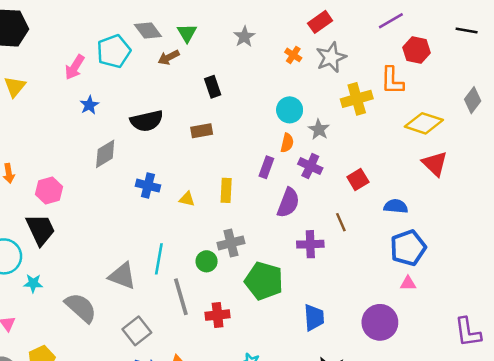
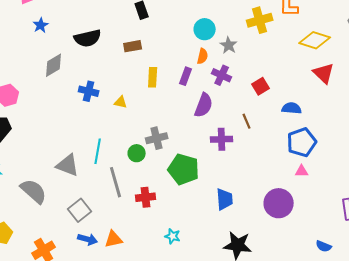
yellow rectangle: (226, 190) -> (153, 77), moved

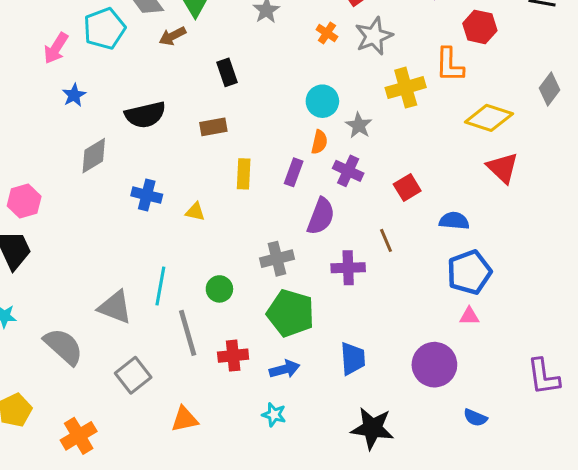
gray cross: (157, 138) -> (277, 259), moved
blue arrow: (88, 239) -> (285, 369), moved, turned -30
blue semicircle: (324, 246) -> (475, 418), moved

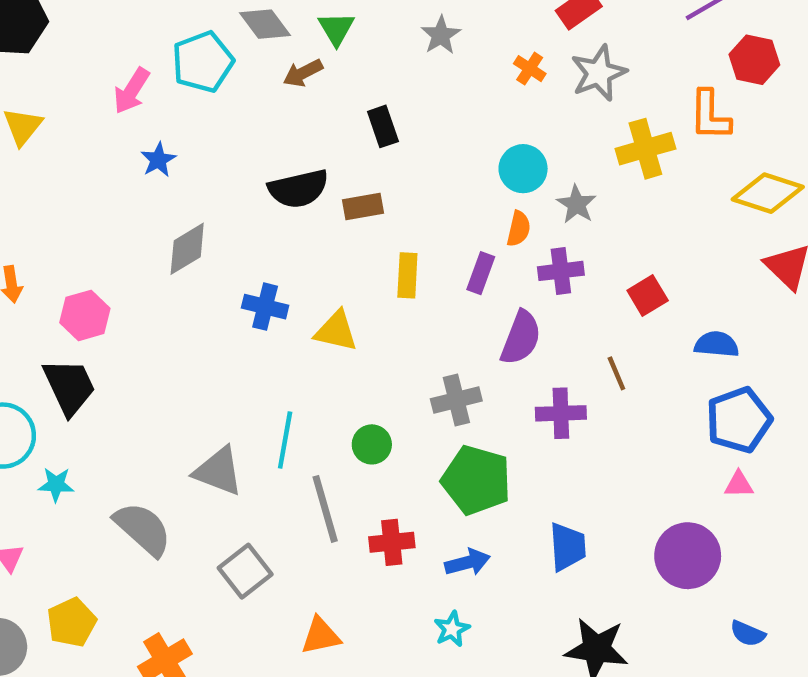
black semicircle: (145, 115) -> (298, 189), moved
purple cross: (348, 171) -> (561, 271), turned -32
yellow triangle: (195, 212) -> (336, 331), size x1.5
cyan star: (274, 415) -> (452, 629), turned 30

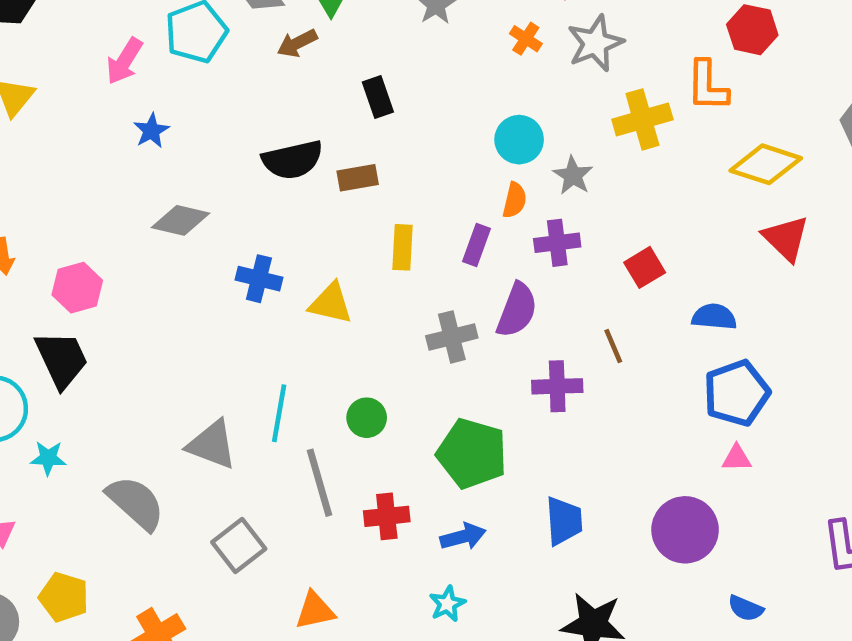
gray diamond: (187, 249) -> (180, 220), turned 44
gray cross: (456, 400) -> (452, 337), moved
yellow pentagon: (72, 622) -> (64, 597), turned -30

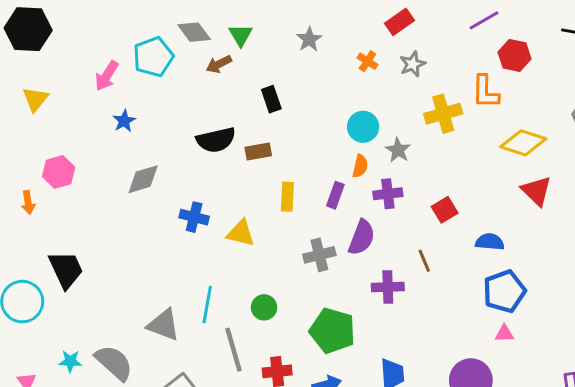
gray star: (595, 43) -> (413, 64), size x0.7
gray diamond: (180, 220) -> (143, 179), turned -30
pink hexagon: (77, 288) -> (59, 172), moved
cyan star: (48, 458) -> (70, 361), moved

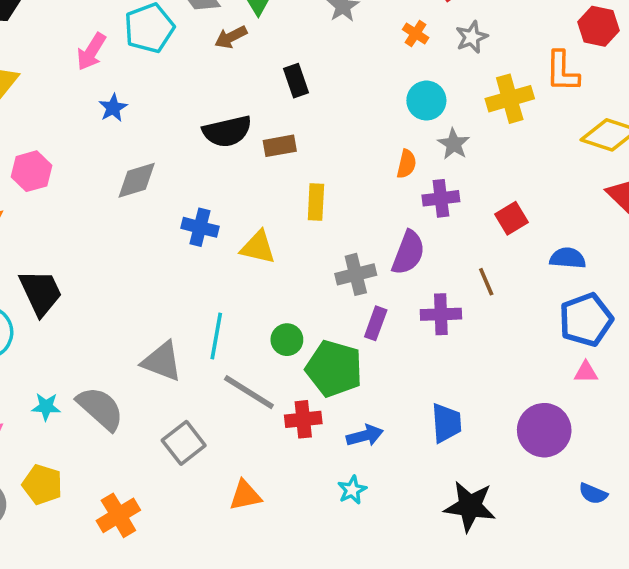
cyan circle: (363, 127) -> (426, 101), moved
purple rectangle: (335, 195) -> (376, 323), moved
green pentagon: (332, 331) -> (334, 369), moved
gray line: (233, 350) -> (249, 392), turned -42

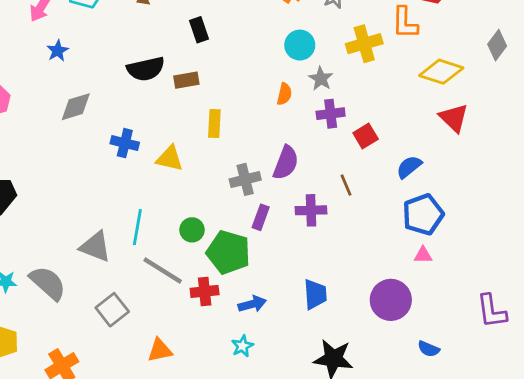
purple cross: (441, 198) -> (331, 114), moved
blue semicircle: (568, 258) -> (409, 167), turned -44

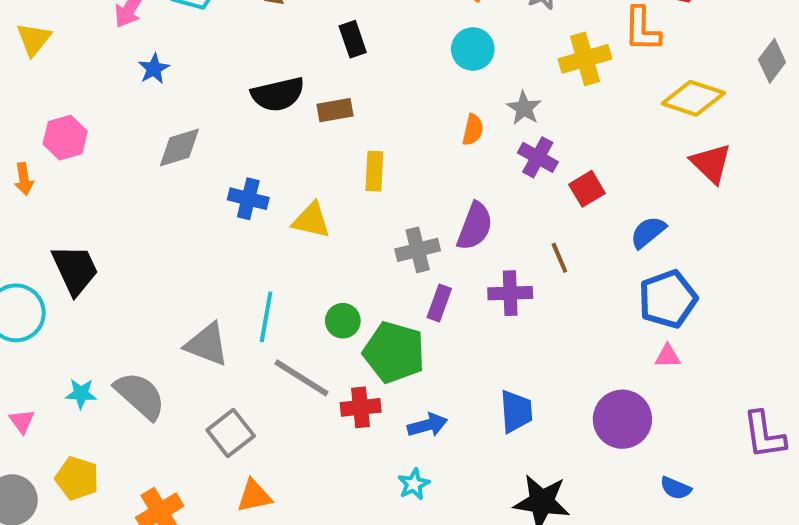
cyan circle: (300, 45) -> (473, 49), moved
purple cross: (331, 114) -> (538, 157), turned 36
orange triangle: (160, 350) -> (254, 496), moved

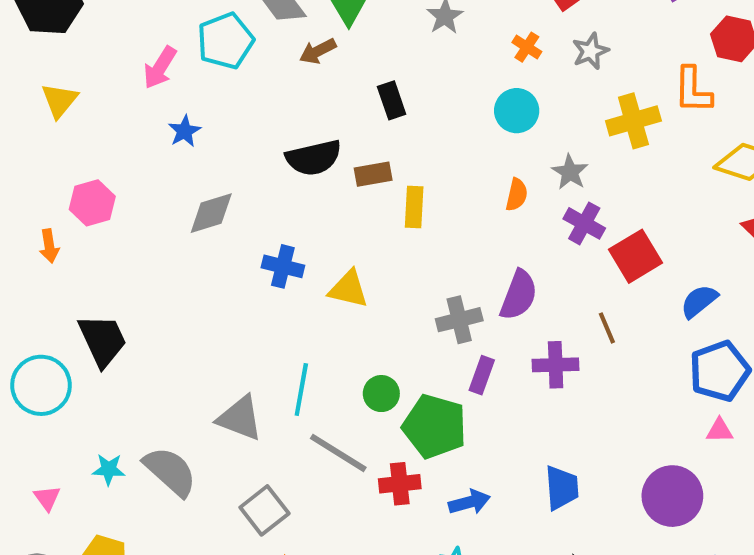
yellow rectangle: (374, 171) -> (414, 207), moved
red square: (587, 189) -> (636, 256), size x1.4

